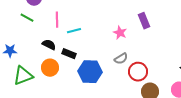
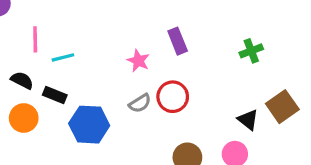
red circle: (138, 72) -> (173, 97), moved

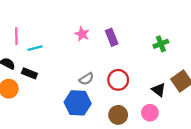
pink star: (138, 61) -> (82, 34), moved
red circle: (173, 97) -> (118, 80), moved
blue hexagon: (89, 125) -> (78, 103), moved

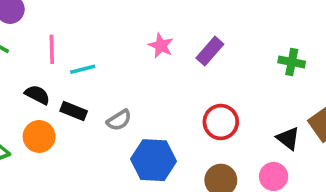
purple rectangle: (112, 37) -> (210, 51), turned 63
green cross: (161, 44) -> (292, 62), turned 32
gray semicircle: (86, 79) -> (119, 120), moved

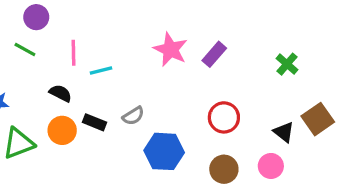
pink star: (161, 46) -> (171, 49), size x1.5
green cross: (292, 62) -> (287, 64), turned 30
black rectangle: (74, 111) -> (94, 122), moved

